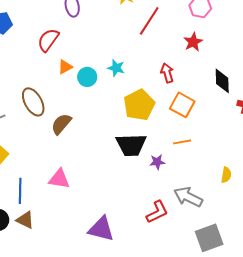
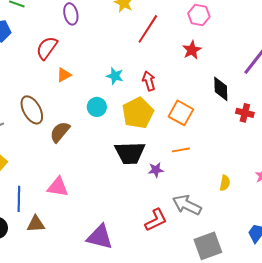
red arrow: (167, 73) -> (149, 81), moved
cyan circle: (87, 77) -> (97, 107), moved
brown triangle: (25, 220) -> (36, 224), moved, turned -30

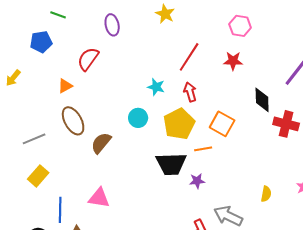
red line: (148, 29) -> (189, 57), moved
red star: (192, 50) -> (233, 61), turned 30
orange triangle: (64, 75) -> (65, 86), moved
red cross: (245, 113) -> (286, 124), size x1.4
orange line: (181, 150) -> (203, 149), moved

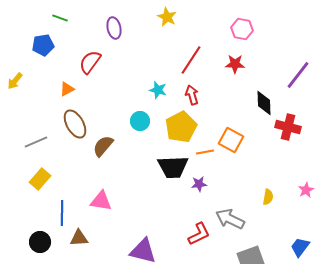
orange square: (222, 124) -> (231, 140), moved

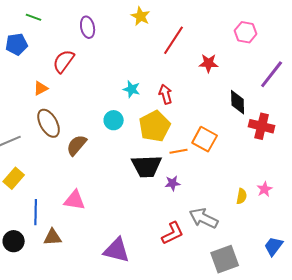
pink hexagon: (242, 29) -> (246, 32), moved
red line: (191, 60) -> (174, 40), moved
pink star: (306, 190) -> (265, 189), moved

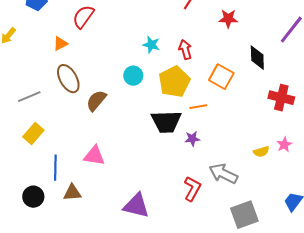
red cross: (262, 126) -> (281, 98), moved
orange square: (205, 139) -> (221, 77), moved
yellow semicircle: (242, 196) -> (261, 152), turned 63
red L-shape: (173, 233) -> (192, 189), turned -35

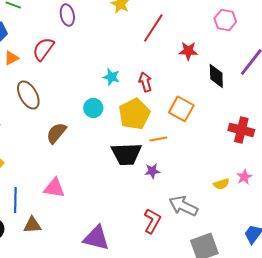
orange triangle: (60, 44) -> (11, 58), moved
black diamond: (257, 58) -> (216, 76), moved
brown ellipse: (68, 79) -> (28, 95), moved

